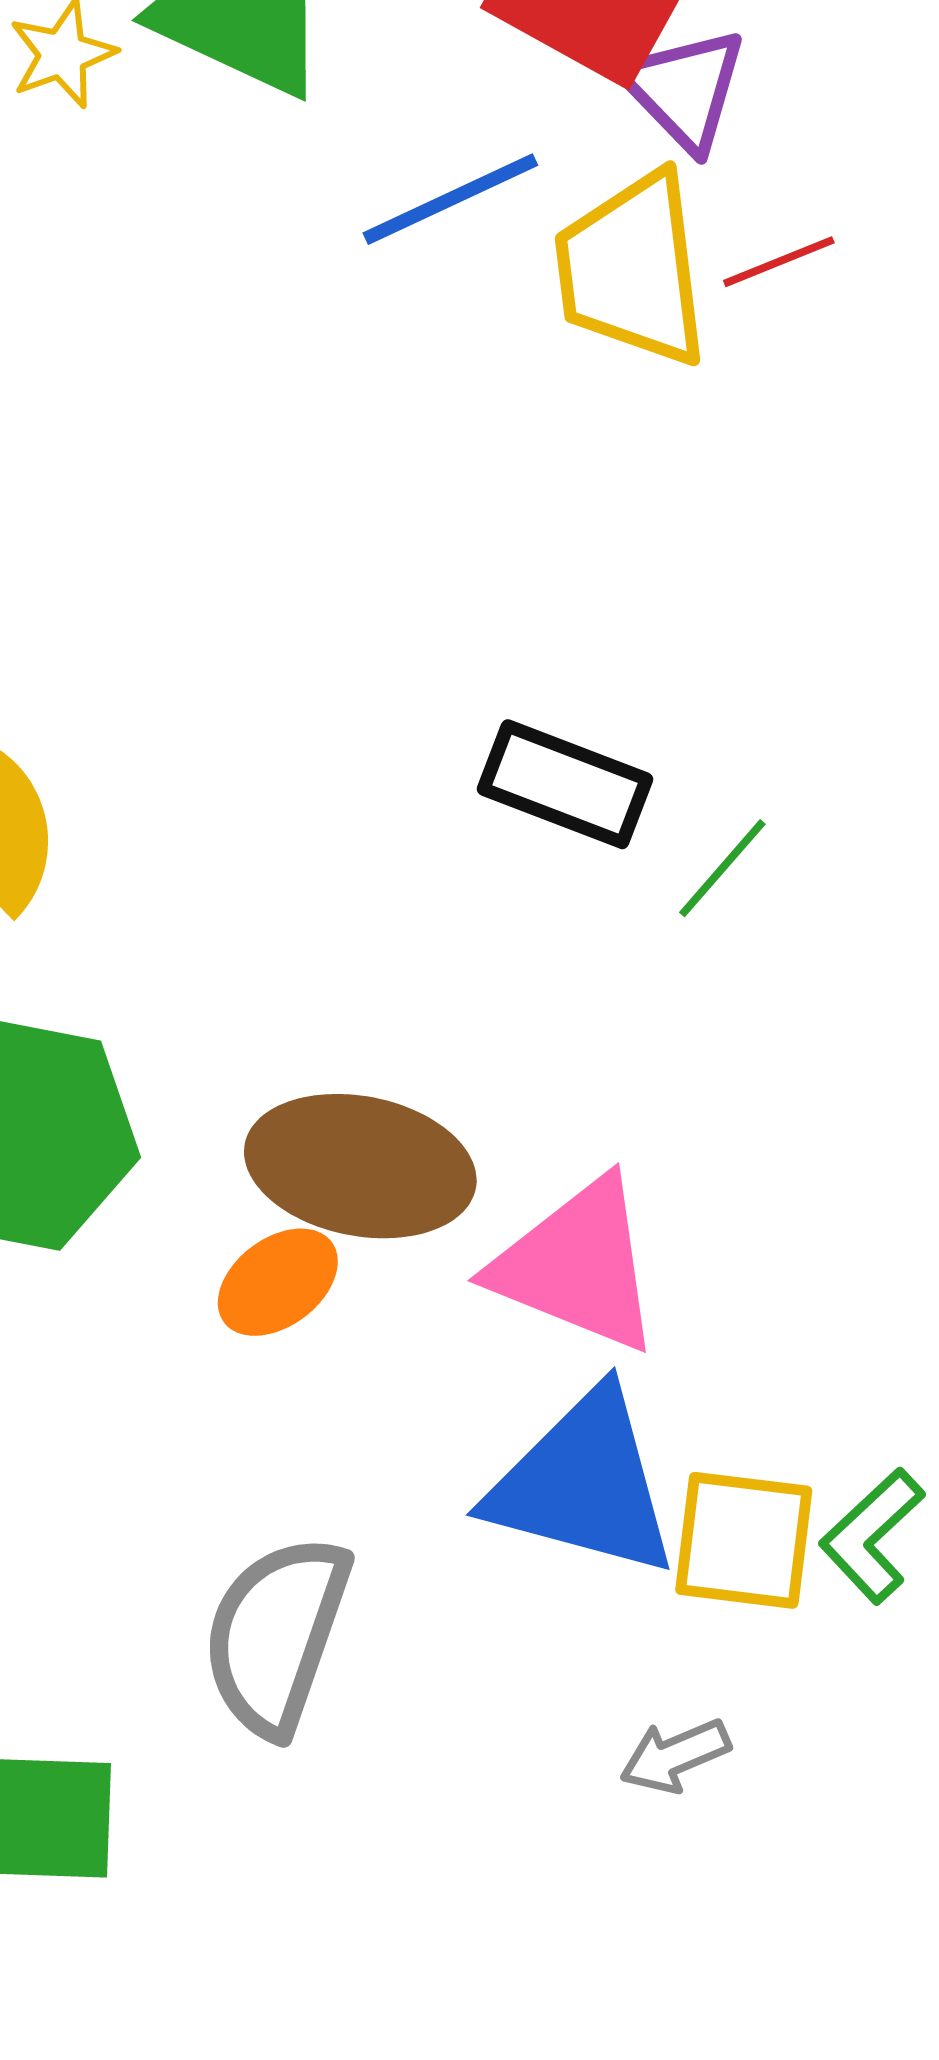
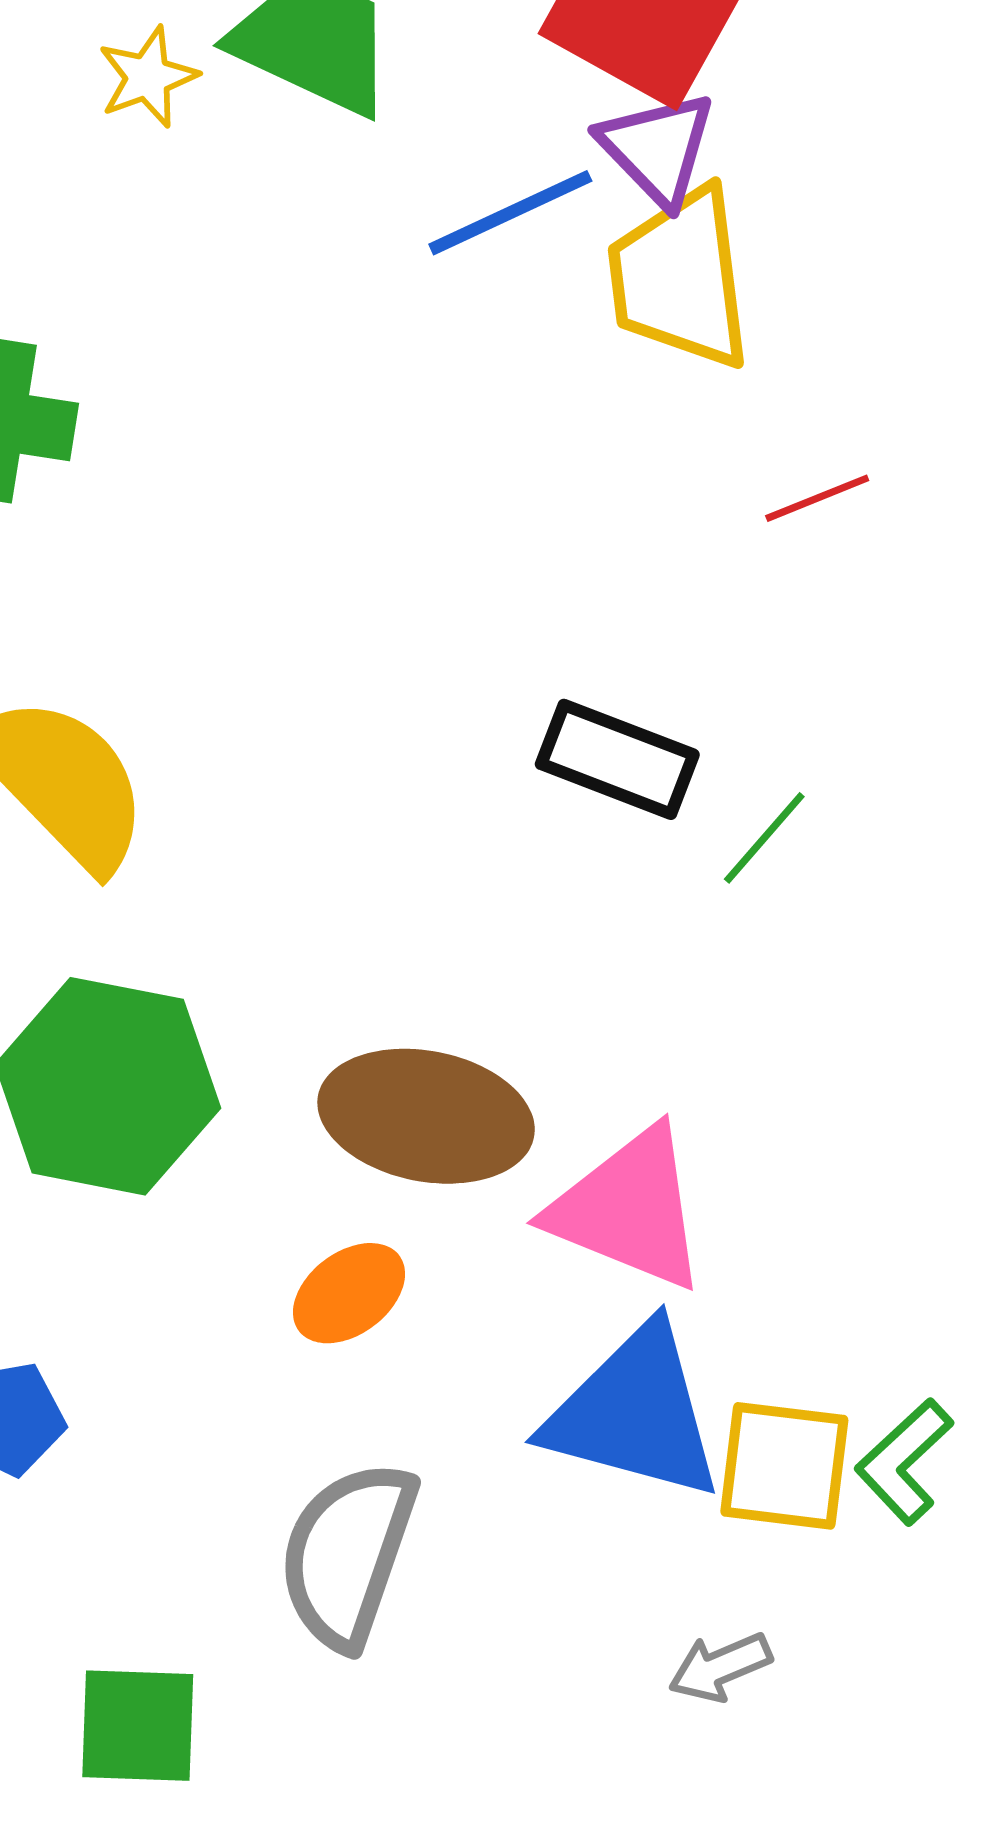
purple triangle: (684, 89) -> (657, 148), moved
red line: (779, 262) -> (817, 498), moved
orange ellipse: (278, 1282) -> (349, 1293), moved

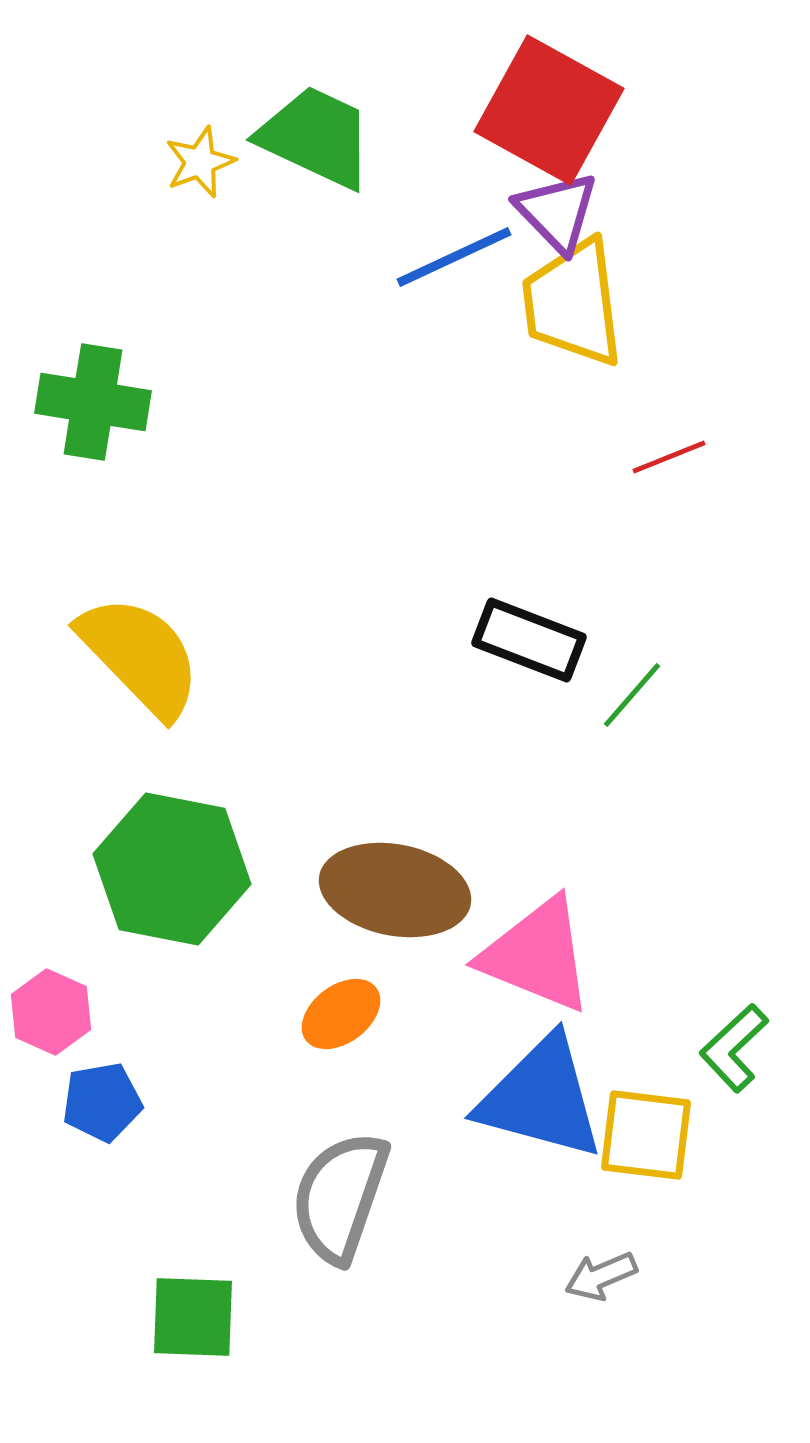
green L-shape: (904, 1462) -> (734, 1048), moved

